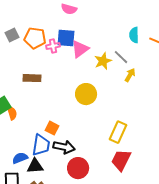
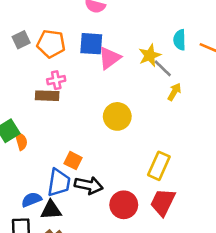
pink cross: (53, 46) -> (56, 80), moved
yellow star: (103, 61) -> (150, 55), moved
red circle: (78, 168) -> (124, 205), moved

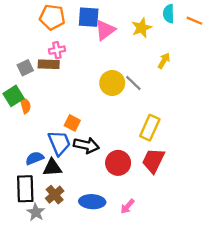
gray square: (21, 40) -> (25, 68), moved
gray line: (163, 68) -> (133, 83), moved
blue trapezoid: (59, 183) -> (59, 143), turned -32

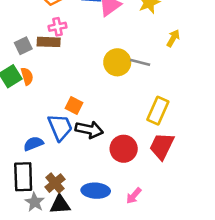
gray line: (133, 83) -> (140, 62), turned -30
orange semicircle: (25, 105) -> (27, 76), moved
black triangle: (52, 168) -> (60, 205), moved

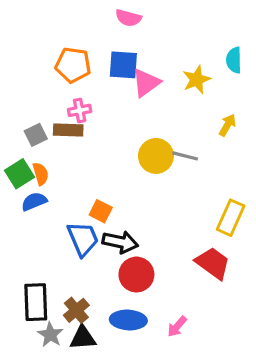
yellow rectangle: (158, 111) -> (231, 218), moved
blue semicircle: (33, 144) -> (34, 201), moved
red trapezoid: (162, 146) -> (213, 263), turned 100
red circle: (124, 149) -> (136, 275), moved

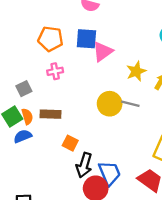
yellow star: (197, 80) -> (136, 71), moved
brown rectangle: (68, 130) -> (50, 114), moved
blue trapezoid: (83, 239) -> (110, 173), moved
black arrow: (120, 242) -> (84, 165), turned 95

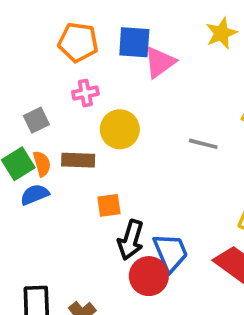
yellow star: (136, 71) -> (221, 33), moved
yellow circle: (110, 104) -> (120, 129), moved
orange square: (70, 143) -> (109, 205), turned -35

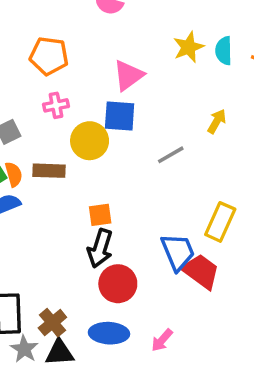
blue square: (134, 42) -> (120, 116), moved
gray line: (203, 144) -> (171, 155), turned -44
orange square: (109, 205) -> (100, 215), moved
blue trapezoid: (171, 253) -> (178, 252), moved

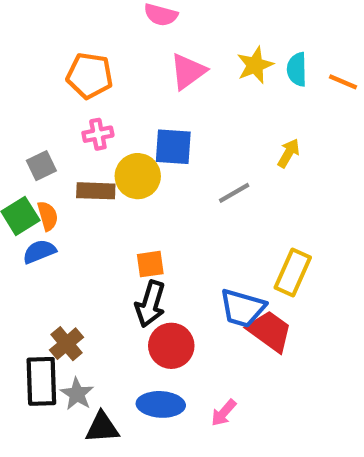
pink triangle: (128, 75) -> (188, 71), moved
brown rectangle: (49, 171) -> (96, 191), moved
blue trapezoid: (178, 252) -> (242, 308), turned 129
brown cross: (52, 323) -> (67, 344), moved
gray star: (24, 349) -> (77, 394), moved

